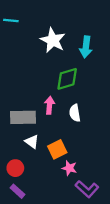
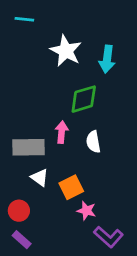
cyan line: (11, 20) -> (24, 19), moved

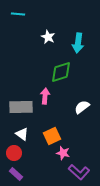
white star: (66, 51) -> (48, 37), size x0.6
white semicircle: (93, 142) -> (82, 107), moved, turned 63
white triangle: (40, 178) -> (22, 134), moved

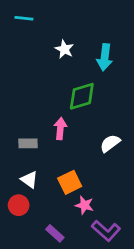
gray rectangle: (21, 107) -> (28, 143), size x0.6
purple rectangle: (16, 174) -> (55, 233), moved

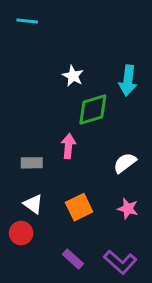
white star: (64, 49) -> (73, 76), moved
cyan arrow: (105, 57) -> (128, 80), moved
pink star: (84, 205) -> (128, 209), moved
purple rectangle: (55, 233) -> (73, 259), moved

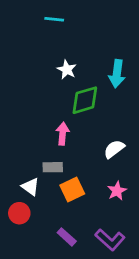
cyan line: (27, 21) -> (54, 19), moved
gray rectangle: (32, 163) -> (53, 167), moved
pink star: (128, 209) -> (117, 191), turned 30

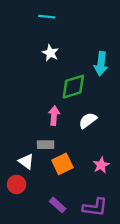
white star: (67, 70) -> (50, 53), moved
white semicircle: (114, 149) -> (88, 120), moved
purple L-shape: (110, 240) -> (95, 207), turned -35

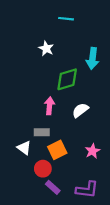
cyan line: (47, 17) -> (66, 19), moved
red circle: (17, 184) -> (43, 169), moved

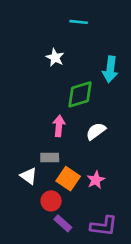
orange square: (57, 150) -> (68, 179), turned -30
pink star: (92, 151) -> (96, 180), moved

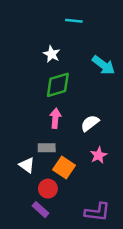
cyan arrow: (110, 69) -> (103, 65), turned -60
green diamond: (80, 94) -> (58, 85), moved
pink star: (96, 180) -> (99, 155), moved
purple rectangle: (63, 223) -> (41, 210), moved

